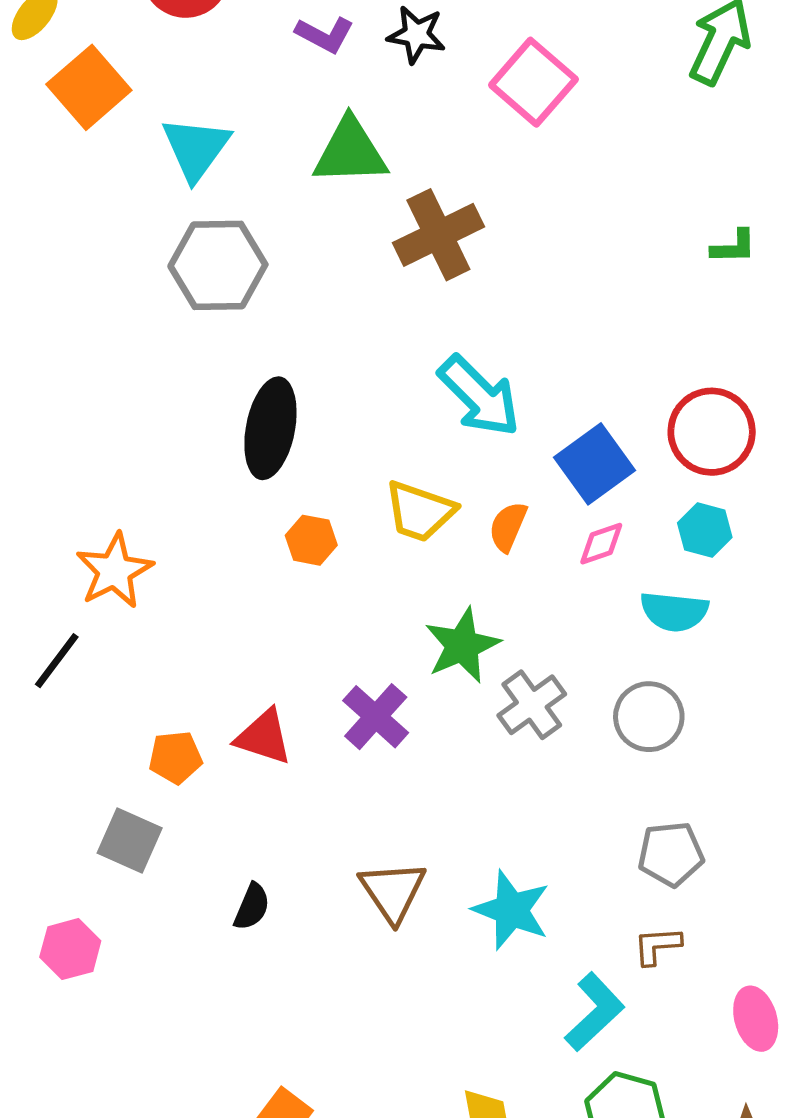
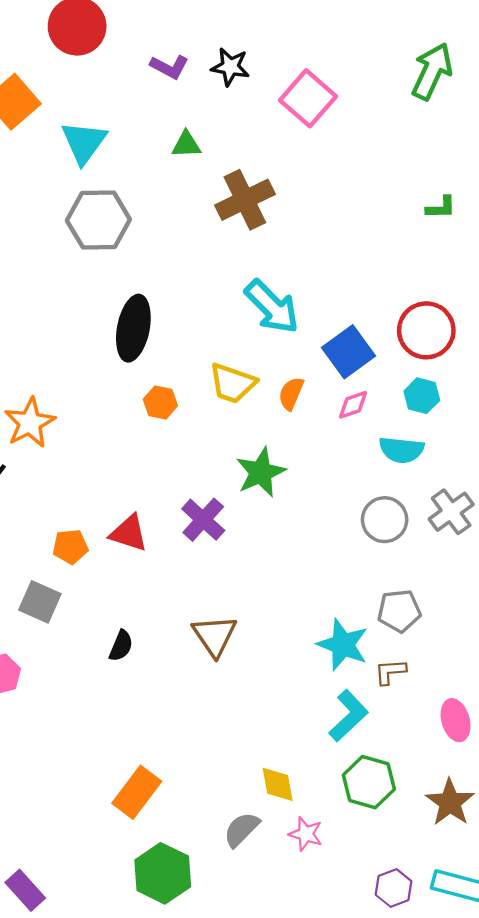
green triangle: (350, 152) -> (186, 145), size x0.6
gray cross: (532, 705) -> (451, 512), moved
cyan star: (511, 910) -> (343, 645), moved

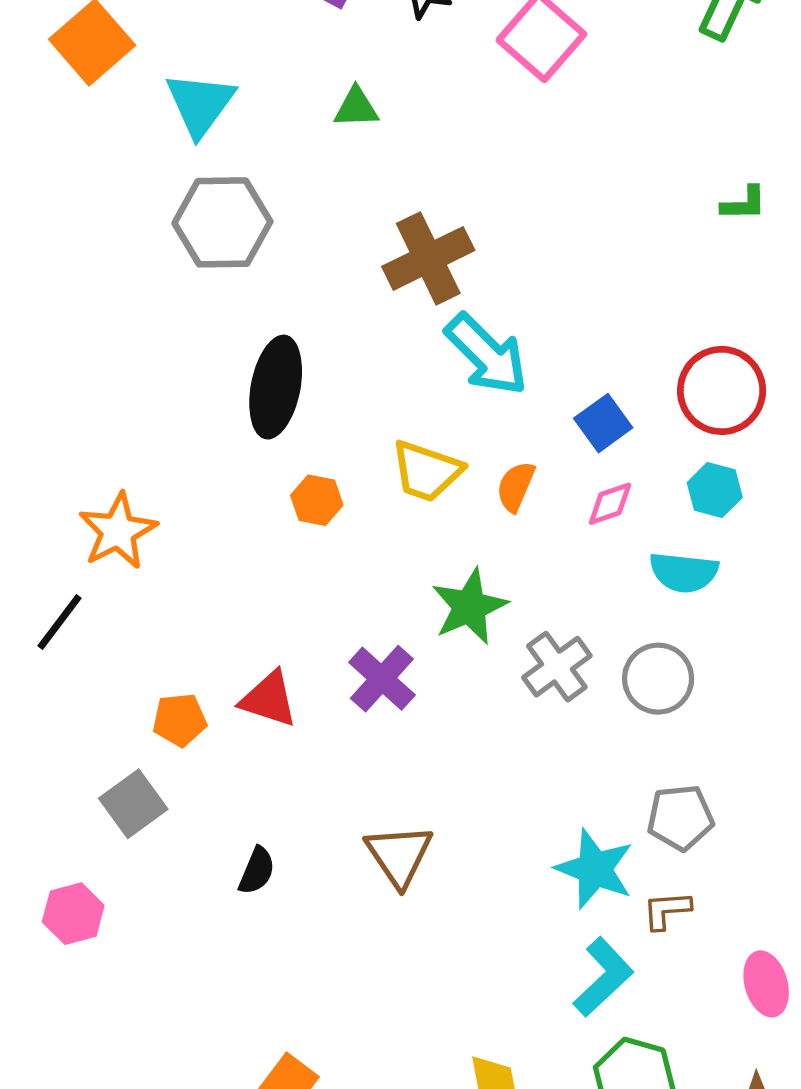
brown cross: (245, 200) -> (428, 258), moved
blue square: (349, 352) -> (603, 423), size x0.7
gray cross: (451, 512) -> (557, 667), moved
gray square: (40, 602) -> (133, 804), turned 30

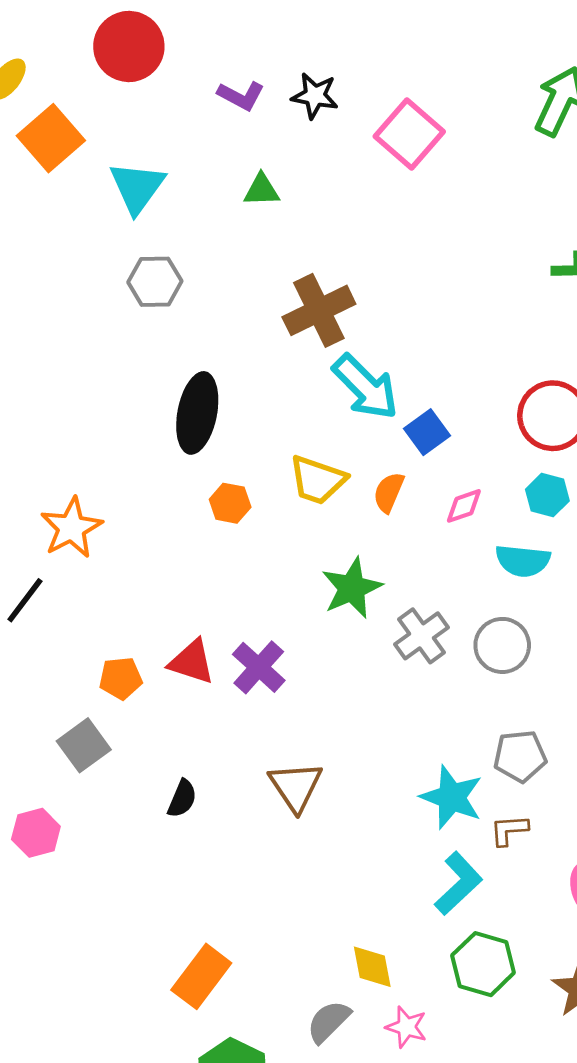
gray hexagon: (222, 222) -> (155, 282), size x0.7
blue square: (603, 423) -> (427, 432), moved
purple cross: (382, 679) -> (259, 667), moved

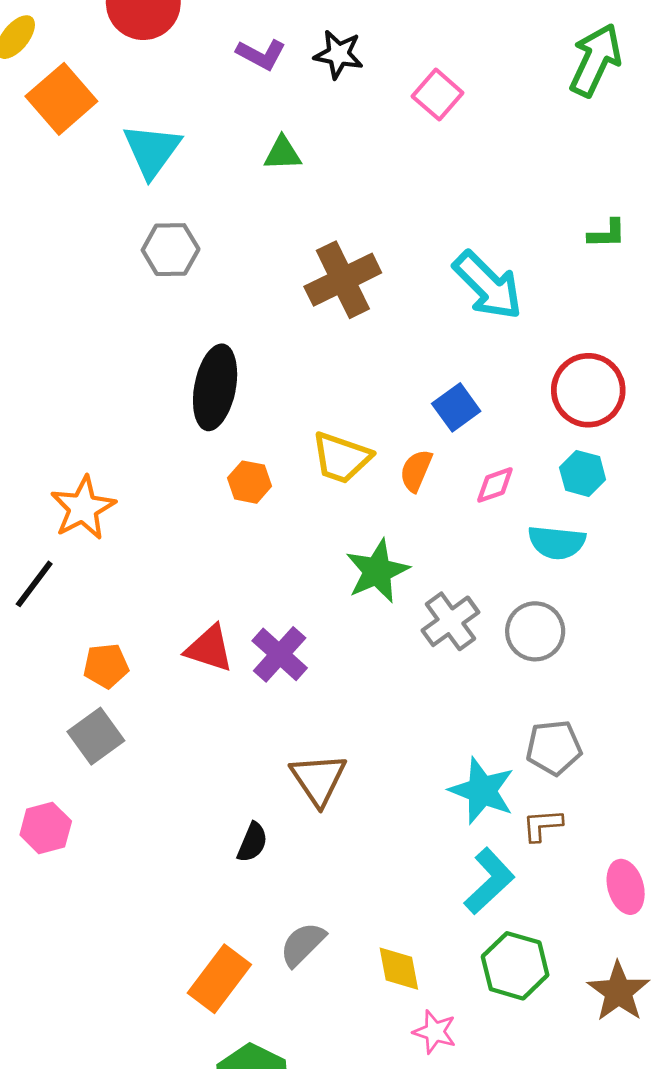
pink square: (409, 134) -> (438, 95), size x0.7
cyan arrow: (365, 387) -> (488, 285), moved
orange pentagon: (121, 678) -> (106, 666), moved
black semicircle: (182, 799) -> (252, 842), moved
gray semicircle: (329, 1022) -> (303, 944), moved

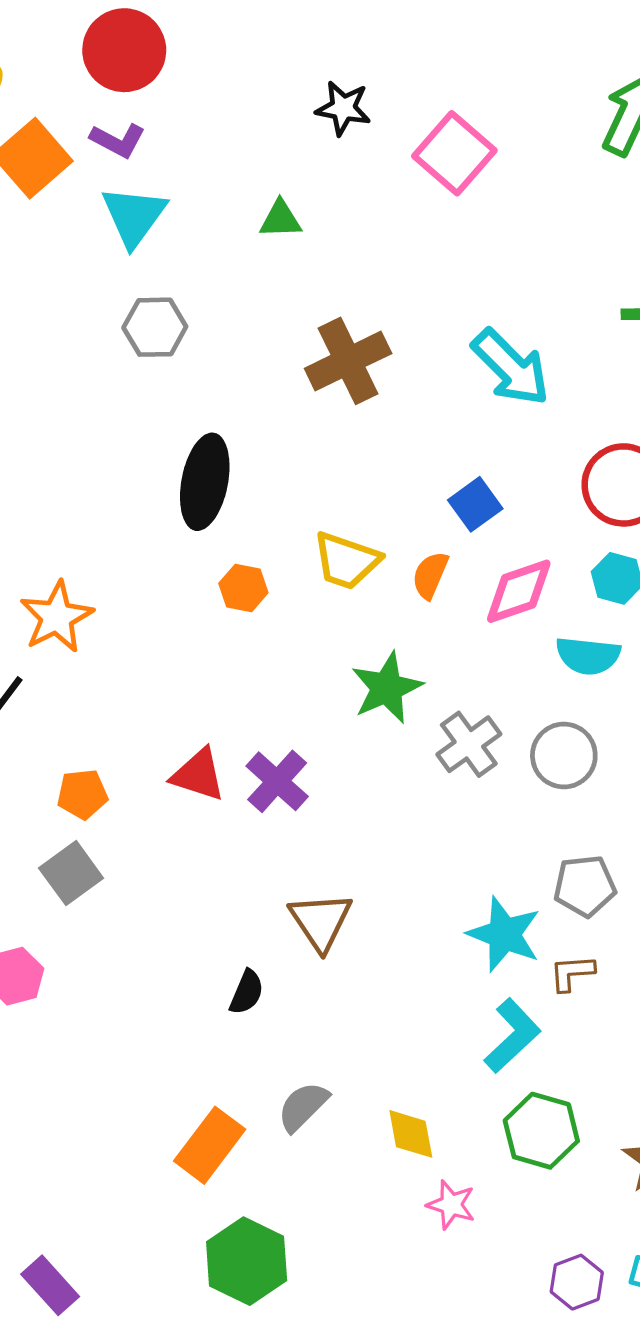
purple L-shape: (261, 54) -> (118, 140), moved
pink square: (438, 95) -> (454, 153), size x1.4
pink diamond: (495, 485) -> (519, 591), size x1.6

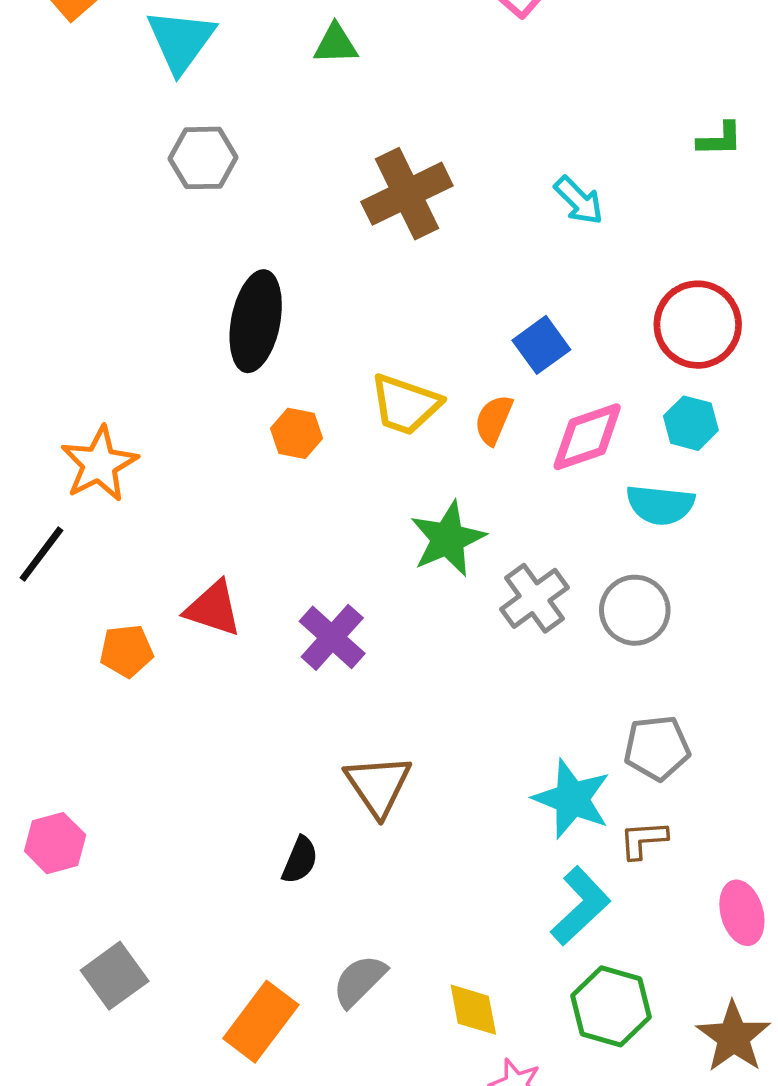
cyan arrow: (511, 367) -> (579, 200), size x0.6
red triangle: (198, 775) -> (213, 608), moved
gray square: (71, 873) -> (115, 976), moved

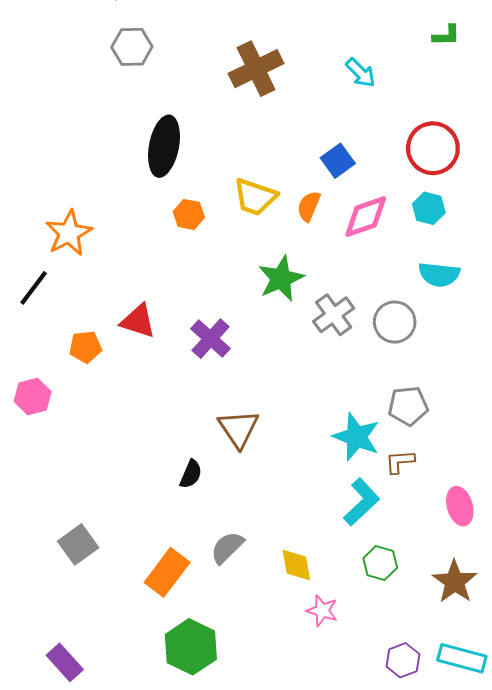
cyan semicircle: (660, 505) -> (439, 274), moved
pink hexagon: (55, 843) -> (33, 397), moved
green hexagon: (611, 1006) -> (380, 563), size x0.7

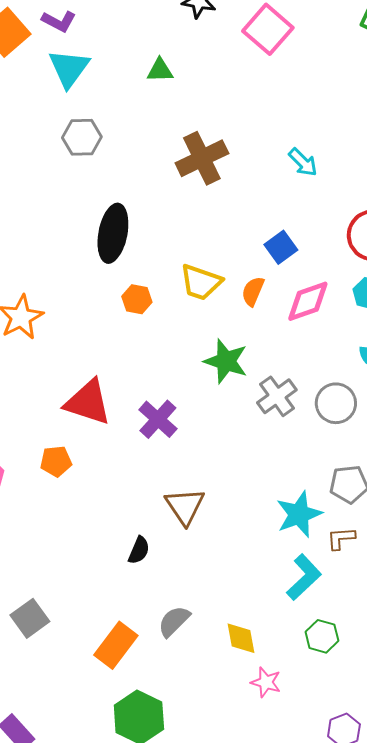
green star: (281, 279) -> (226, 361), turned -30
red triangle: (138, 321) -> (88, 402), size x1.4
orange pentagon: (85, 347) -> (56, 461), moved
cyan star: (356, 437) -> (299, 514), turned 30

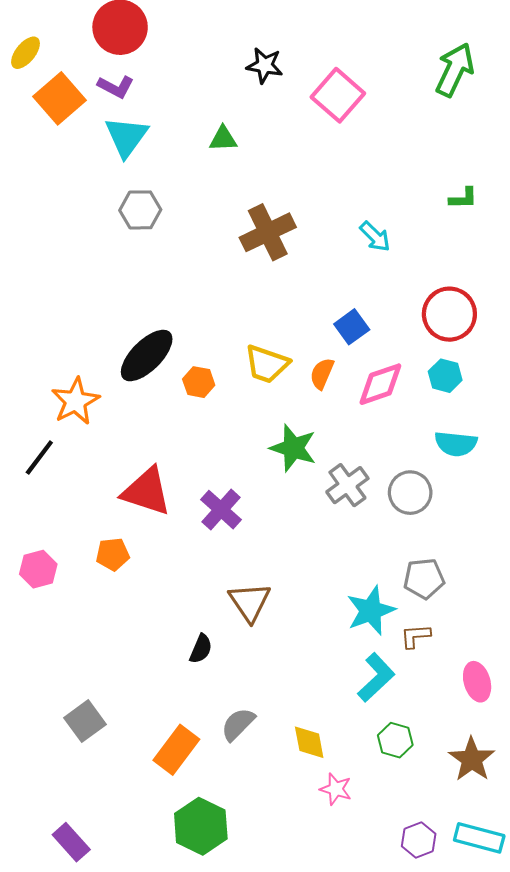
black ellipse: (113, 233) -> (147, 356), moved, turned 34

